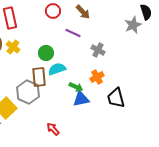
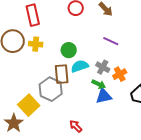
purple line: (73, 33) -> (111, 41), moved
yellow cross: (13, 47) -> (36, 44), turned -32
gray cross: (98, 50) -> (103, 67), moved

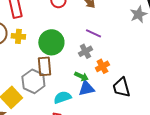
green circle: (69, 50) -> (51, 42), size x1.6
cyan semicircle: (80, 66) -> (62, 97), moved
gray cross: (103, 67) -> (85, 51), moved, turned 32

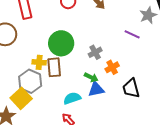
purple line: (93, 33) -> (132, 34), moved
yellow cross: (18, 36) -> (39, 62), moved
gray hexagon: (33, 81) -> (30, 81), moved

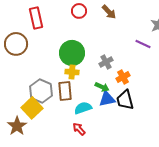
yellow cross: (39, 62) -> (72, 72), moved
brown rectangle: (54, 67) -> (65, 91), moved
black trapezoid: (131, 88) -> (125, 100), moved

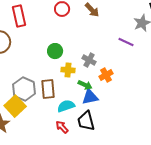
green circle: (72, 53) -> (55, 51), size x0.6
gray cross: (106, 62) -> (89, 60), turned -32
yellow cross: (72, 72) -> (68, 70), moved
black trapezoid: (125, 100) -> (86, 121), moved

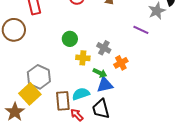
brown rectangle: (48, 89) -> (63, 101), moved

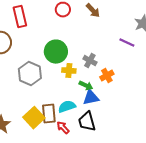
green circle: (70, 39) -> (56, 52), size x1.5
gray hexagon: (39, 77) -> (30, 74), moved
yellow square: (30, 94) -> (34, 118), moved

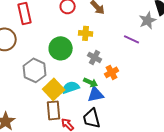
yellow cross: (69, 71) -> (86, 33), moved
cyan semicircle: (67, 107) -> (71, 87), moved
yellow square: (34, 118) -> (54, 89), moved

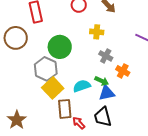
green circle: (61, 48) -> (60, 47), moved
orange cross: (112, 72) -> (123, 71), turned -32
yellow square: (54, 89) -> (53, 88), moved

